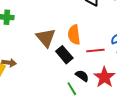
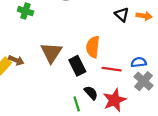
brown triangle: (46, 38) -> (51, 53), moved

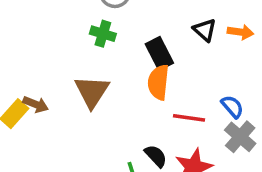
green cross: (25, 11) -> (103, 34), moved
blue semicircle: (139, 62) -> (232, 107), turned 56
black rectangle: (77, 66) -> (159, 54), moved

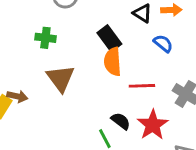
green cross: (103, 34) -> (45, 38), moved
blue semicircle: (232, 107) -> (163, 43), moved

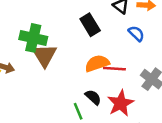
green cross: (45, 38) -> (33, 38), moved, size x1.5
orange semicircle: (113, 62) -> (97, 63), moved, turned 70

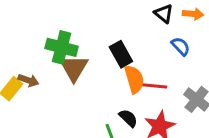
black rectangle: (90, 25) -> (121, 54), moved
orange semicircle: (97, 63) -> (134, 79), turned 90

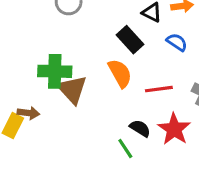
black rectangle: (121, 54) -> (130, 40), moved
orange semicircle: (134, 79) -> (120, 73), moved

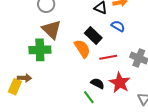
black rectangle: (130, 40) -> (93, 35), moved
brown triangle: (72, 89) -> (52, 30), moved

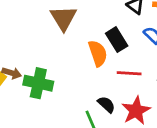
green cross: (40, 50) -> (38, 83), moved

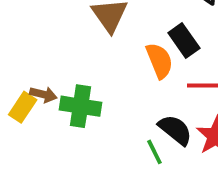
black semicircle: (106, 104) -> (175, 130), size x1.4

